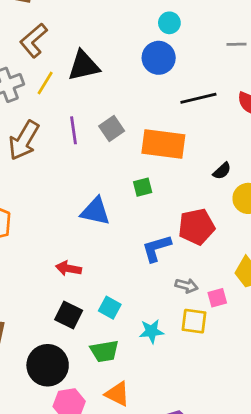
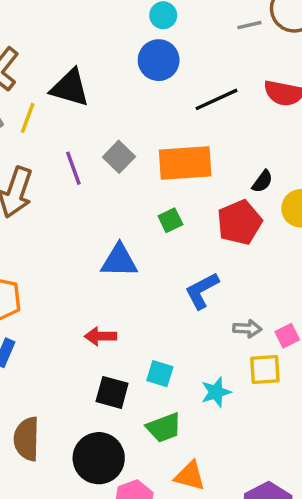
black triangle: (84, 66) -> (70, 88), turned 40
red pentagon: (197, 227) -> (239, 222), moved

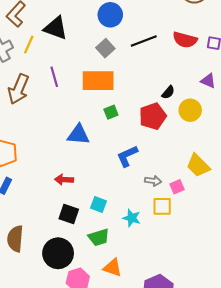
gray square: (119, 157) -> (105, 48), moved
orange rectangle: (185, 163) -> (98, 81), moved
cyan star: (216, 392) -> (132, 218), turned 30

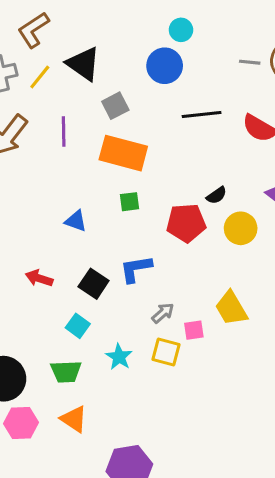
gray square: (105, 48) -> (115, 106), moved
blue triangle: (78, 135) -> (76, 221), size x0.7
gray arrow: (153, 181) -> (163, 313), turned -63
black square: (69, 214) -> (94, 284), moved

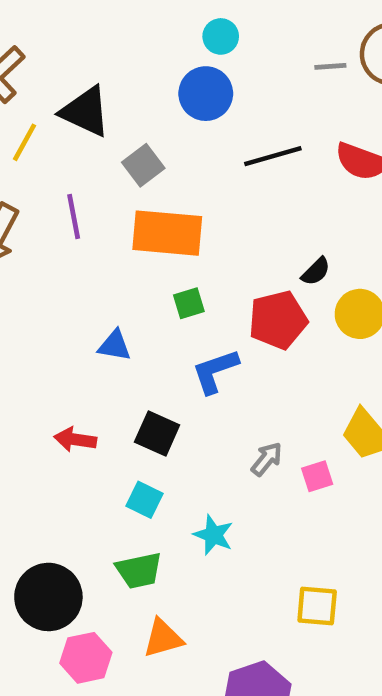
blue L-shape: (136, 269) -> (215, 371), moved
yellow square: (166, 352) -> (317, 606), moved
orange triangle: (74, 419) -> (163, 638), turned -40

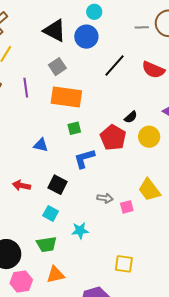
black triangle: (85, 112) -> (55, 30), moved
black line: (273, 156) -> (114, 65), turned -35
red pentagon: (278, 320) -> (113, 137), turned -30
gray arrow: (267, 459) -> (105, 198), turned 56
cyan star: (213, 535) -> (80, 230), turned -30

